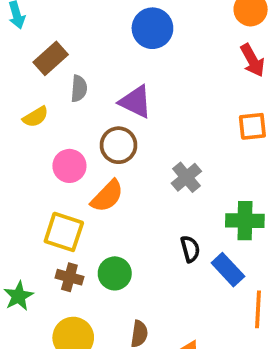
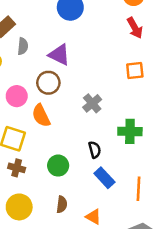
orange semicircle: (107, 196) -> (41, 116), turned 110
blue rectangle: (228, 270) -> (104, 178), moved
green circle: (115, 273) -> (58, 166), moved

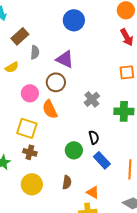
green cross: (130, 131) -> (124, 111), moved
green circle: (58, 166) -> (74, 150), moved

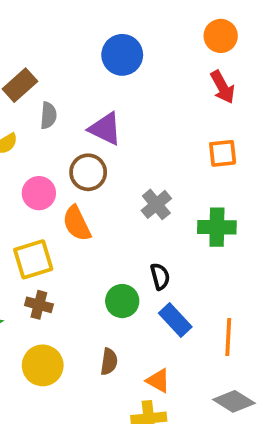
yellow square: (27, 128) -> (33, 259), turned -35

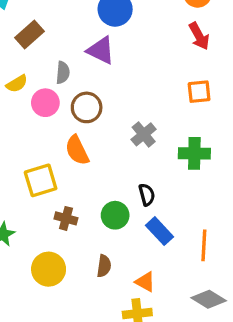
gray semicircle: (48, 115) -> (63, 73), moved
purple triangle: (105, 129) -> (101, 50), moved
pink circle: (39, 193) -> (45, 103), moved
brown cross: (39, 305) -> (66, 218), moved

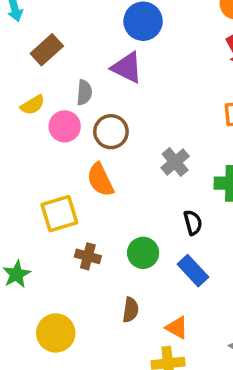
black semicircle: (147, 195) -> (193, 223), moved
yellow circle: (49, 269) -> (56, 333), moved

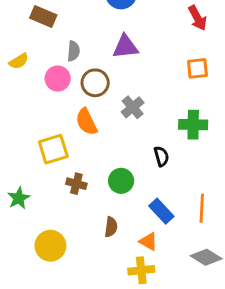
brown rectangle: (47, 50) -> (43, 16), turned 65
purple triangle: (127, 68) -> (125, 47), moved, turned -32
yellow semicircle: (33, 105) -> (19, 61), moved
gray cross: (175, 162) -> (133, 107), moved
blue rectangle: (193, 271) -> (161, 211), moved

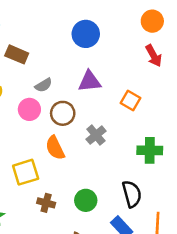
gray semicircle: (73, 51) -> (44, 85), turned 54
orange square: (197, 68) -> (131, 100), moved, turned 36
black semicircle: (161, 156) -> (132, 194), moved, size x1.5

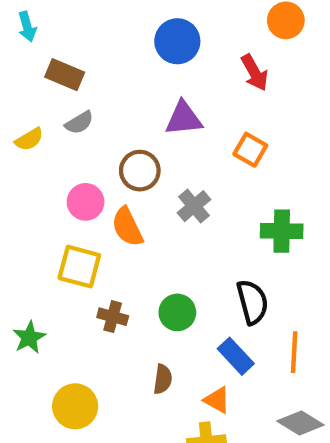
red arrow: (154, 56) -> (255, 73), moved
gray semicircle: (44, 85) -> (79, 123), moved
pink circle: (29, 109) -> (86, 202), moved
yellow square: (26, 172) -> (79, 267), turned 32

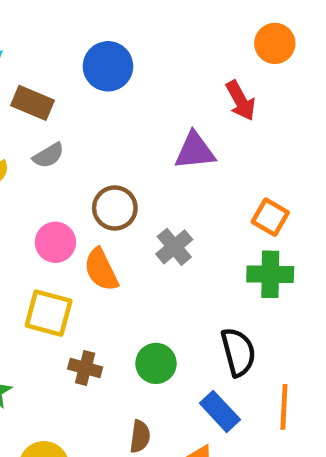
blue circle: (177, 41) -> (108, 66), moved
purple triangle: (184, 118) -> (195, 151), moved
orange square: (250, 150) -> (270, 217), moved

